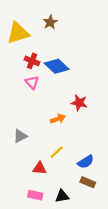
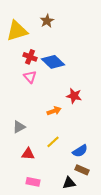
red triangle: (40, 168) -> (28, 154), moved
black triangle: (62, 196) -> (69, 183), moved

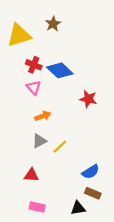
red star: (74, 96) -> (88, 99), moved
orange arrow: (54, 111) -> (43, 116), moved
gray triangle: (19, 127) -> (39, 141), moved
yellow line: (53, 142) -> (60, 147), moved

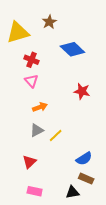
blue diamond: (60, 70) -> (72, 49), moved
red triangle: (31, 175) -> (29, 162), turned -48

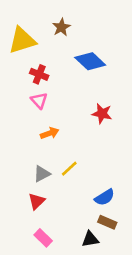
gray triangle: (37, 130) -> (42, 174), moved
pink rectangle: (35, 191) -> (43, 238), turned 32

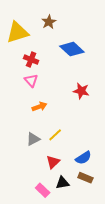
red triangle: (37, 201) -> (53, 162), moved
pink rectangle: (43, 238) -> (43, 190), moved
black triangle: (90, 239) -> (62, 183), moved

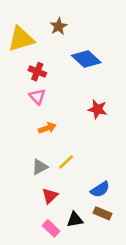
red triangle: (53, 162) -> (50, 196), moved

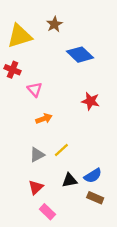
red cross: (37, 72) -> (13, 70), moved
red triangle: (50, 196) -> (36, 187), moved
black triangle: (75, 220) -> (70, 180), moved

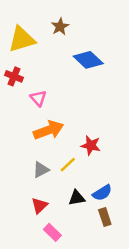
red star: (91, 101) -> (91, 145), moved
orange arrow: (44, 119) -> (49, 130), size x1.6
brown rectangle: (95, 198) -> (105, 217), turned 49

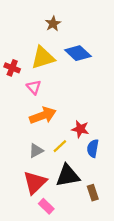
yellow triangle: (22, 39) -> (43, 58), moved
blue semicircle: (102, 193) -> (93, 148), moved, turned 132
black triangle: (77, 198) -> (68, 176), size x1.6
red triangle: (40, 206) -> (35, 182), size x1.6

